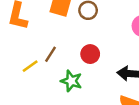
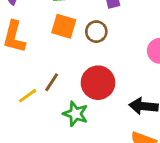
red circle: (90, 54) -> (98, 83), size x1.5

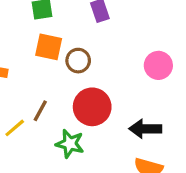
brown circle: (96, 32) -> (78, 61), moved

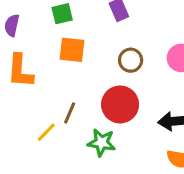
brown circle: (78, 61) -> (131, 60), moved

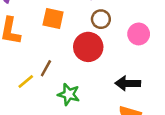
brown circle: (131, 60) -> (101, 19), moved
red circle: (120, 104) -> (88, 47), moved

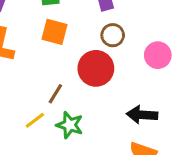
brown line: (46, 68) -> (55, 94), moved
yellow line: (26, 82) -> (35, 120), moved

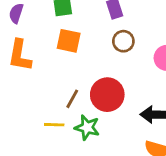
red circle: (96, 68) -> (107, 95), moved
yellow line: (35, 120) -> (54, 125), turned 42

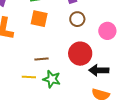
red circle: (107, 95) -> (80, 54), moved
brown line: (72, 99) -> (41, 59), turned 56

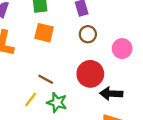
brown line: (41, 59) -> (46, 79), turned 32
yellow line: (29, 77) -> (31, 99), turned -56

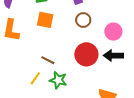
black arrow: (111, 94) -> (113, 56), moved

